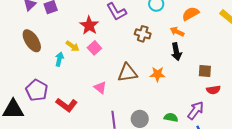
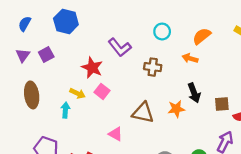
brown ellipse: (32, 41) -> (32, 95), turned 35
black arrow: (176, 52) -> (194, 93), moved
brown square: (205, 71) -> (222, 104), moved
brown triangle: (127, 73) -> (143, 113), turned 30

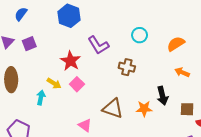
blue hexagon: (66, 21) -> (69, 16), moved
blue semicircle: (25, 24) -> (21, 14), moved
orange arrow: (190, 58) -> (182, 72), moved

